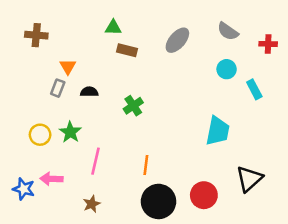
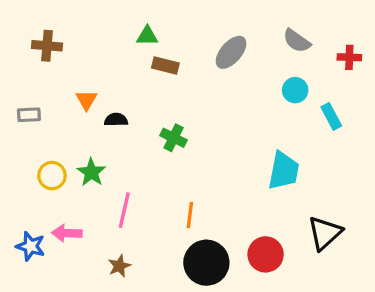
orange triangle: (68, 67) -> (86, 100), moved
gray rectangle: (58, 88) -> (29, 115), moved, turned 66
green cross: (133, 106) -> (174, 138), turned -30

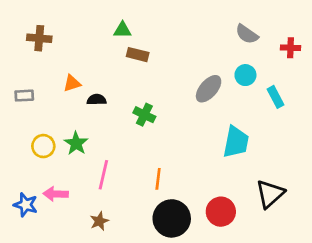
gray ellipse: (231, 52) -> (209, 89), moved
orange triangle: (86, 100) -> (72, 83), turned 42

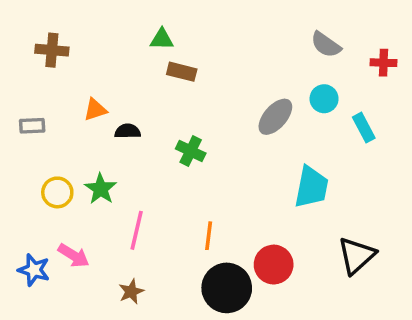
pink arrow: (56, 194) -> (74, 256), turned -150
red circle: (221, 212) -> (274, 265), moved

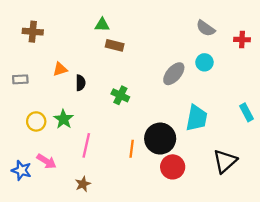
cyan rectangle: (364, 128) -> (247, 112), moved
black semicircle: (128, 131) -> (81, 83), turned 91
black circle: (227, 288) -> (160, 139), moved

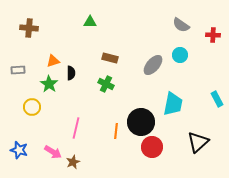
brown rectangle: (115, 45) -> (110, 58), moved
green star: (63, 119) -> (49, 84), moved
pink arrow: (46, 161) -> (53, 152), moved

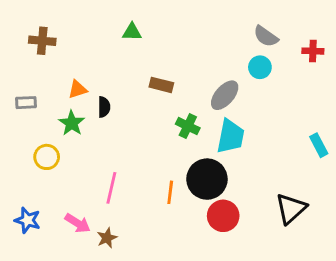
cyan circle: (180, 55) -> (260, 67), moved
green cross: (106, 84) -> (188, 126), moved
cyan trapezoid: (173, 104) -> (231, 136), moved

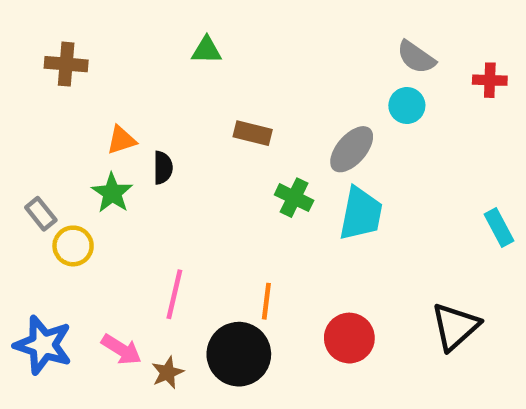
gray rectangle: (26, 103) -> (41, 214), moved, turned 54
black circle: (207, 179) -> (239, 354), moved
blue star: (28, 220) -> (43, 345), size x1.4

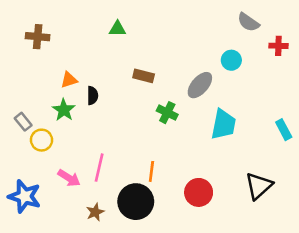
gray semicircle: (416, 57) -> (248, 22), moved
cyan trapezoid: (361, 214) -> (223, 124), moved
pink arrow: (121, 350) -> (69, 178), moved

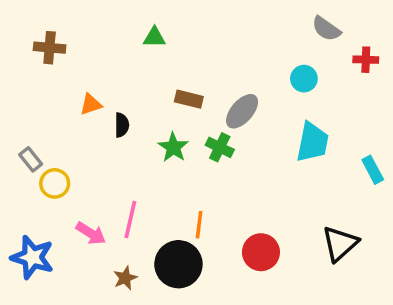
gray ellipse: (200, 85) -> (242, 111), moved
green star: (64, 110) -> (173, 147), moved
cyan trapezoid: (223, 124) -> (313, 142), moved

